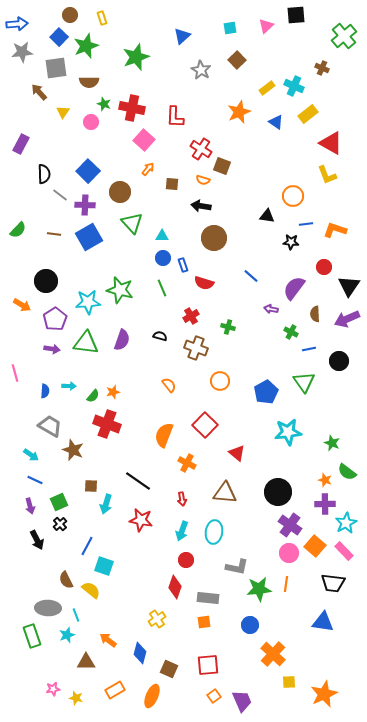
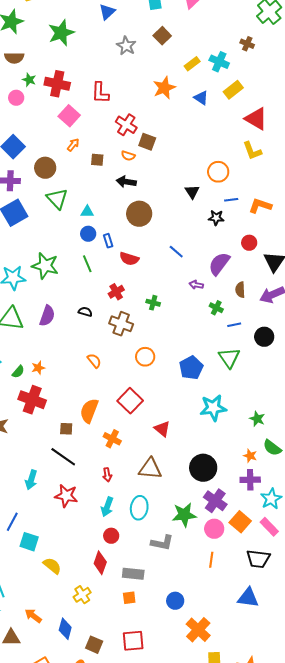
black triangle: (267, 216) -> (192, 192), turned 49
brown square: (91, 486) -> (66, 429), moved
green star: (259, 589) -> (184, 515), moved
yellow semicircle: (91, 590) -> (52, 566), moved

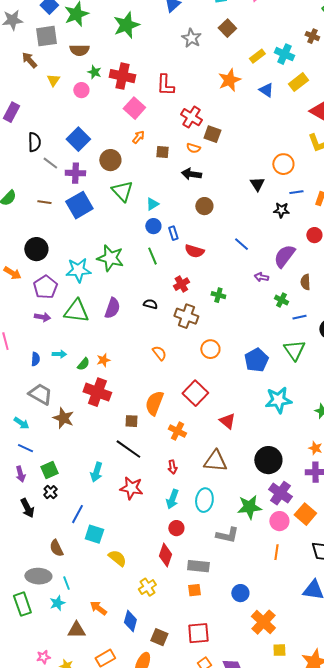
cyan triangle: (87, 212) -> (152, 204), turned -32
brown circle: (139, 214) -> (204, 206), size x0.7

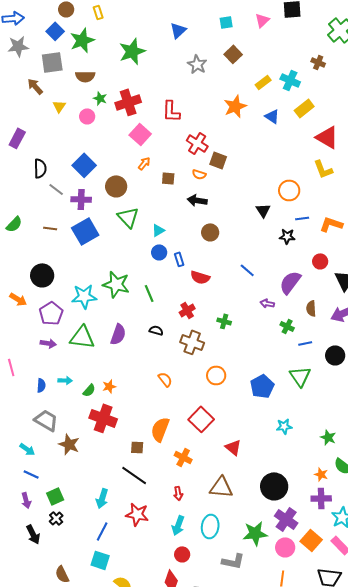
red cross: (122, 76) -> (128, 102), turned -30
green line: (152, 256) -> (149, 293), moved
cyan star: (278, 400) -> (284, 426), size x0.6
blue line: (77, 514) -> (102, 531), moved

